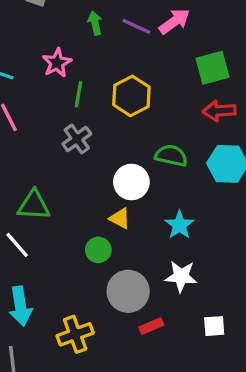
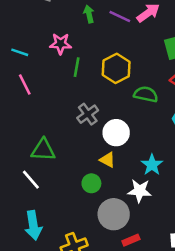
pink star: (57, 63) -> (61, 44), turned 30
gray cross: (77, 139) -> (88, 114), moved
green semicircle: (171, 156) -> (146, 94), moved
white star: (181, 276) -> (140, 191), moved

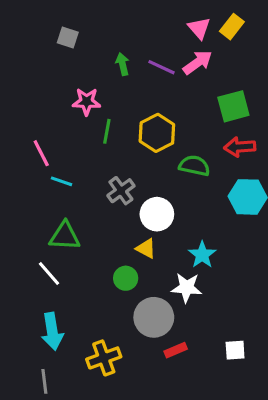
cyan line: (20, 52) -> (62, 181), moved

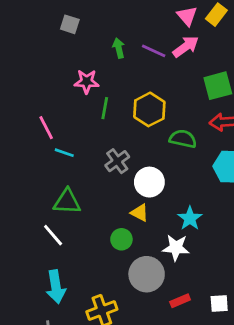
red rectangle: (176, 350) -> (180, 301), moved

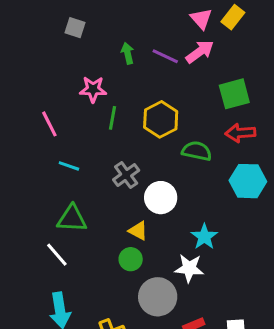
pink line: (46, 128) -> (49, 124), moved
yellow triangle: (140, 213) -> (138, 231), moved

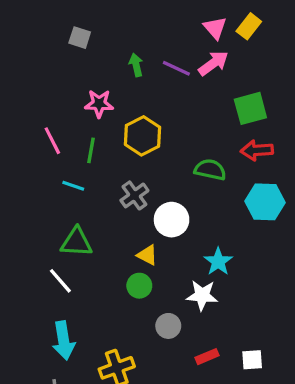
green line: (113, 118) -> (91, 150), moved
yellow hexagon: (161, 119) -> (143, 136), moved
gray circle: (158, 297) -> (168, 326), size x0.6

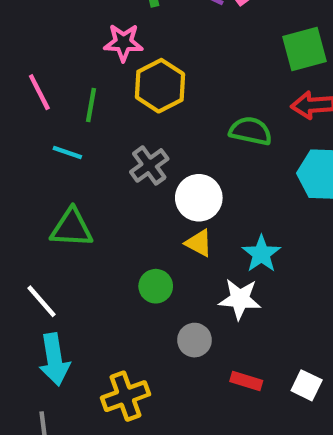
pink star: (99, 104) -> (123, 43), moved
yellow triangle: (147, 255) -> (199, 243), moved
white line: (60, 281) -> (41, 301), moved
red rectangle: (207, 357) -> (246, 381), turned 40
white square: (252, 360) -> (307, 385), turned 30

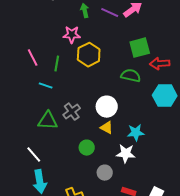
green square: (304, 49) -> (140, 48), moved
gray cross: (149, 165) -> (72, 112), moved
cyan star: (261, 254) -> (136, 133), turned 30

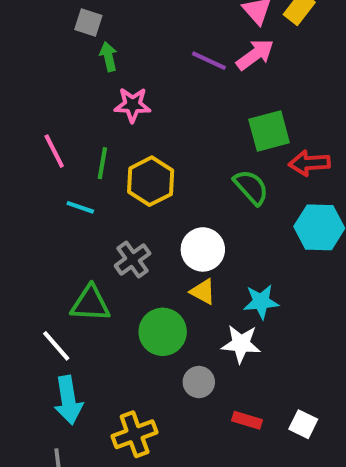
green arrow: (85, 11) -> (108, 57), moved
yellow hexagon: (89, 55) -> (151, 181), moved
green semicircle: (131, 76) -> (251, 187), turned 36
green triangle: (48, 121) -> (90, 304), moved
green circle: (87, 148) -> (163, 332), size x1.5

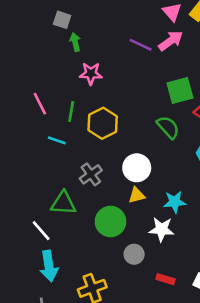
yellow triangle: (203, 292) -> (137, 195), turned -42

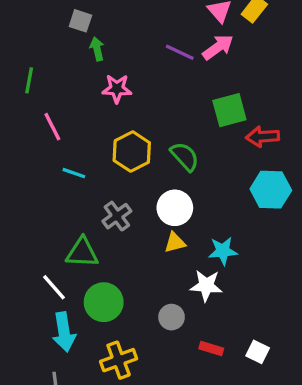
green line: (71, 111) -> (29, 80), moved
green semicircle: (168, 127) -> (185, 156), moved
green circle: (110, 221) -> (104, 302), moved

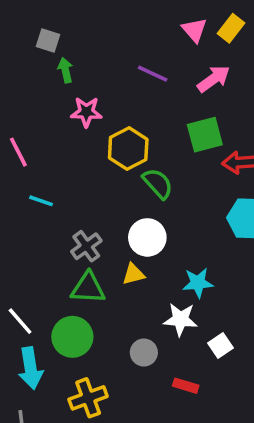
pink arrow: (218, 47) -> (214, 79), moved
yellow hexagon: (132, 152) -> (128, 149), moved
yellow triangle: (175, 243) -> (133, 274), moved
green triangle: (82, 253) -> (88, 288), moved
white square: (258, 352) -> (221, 346), moved, turned 30

